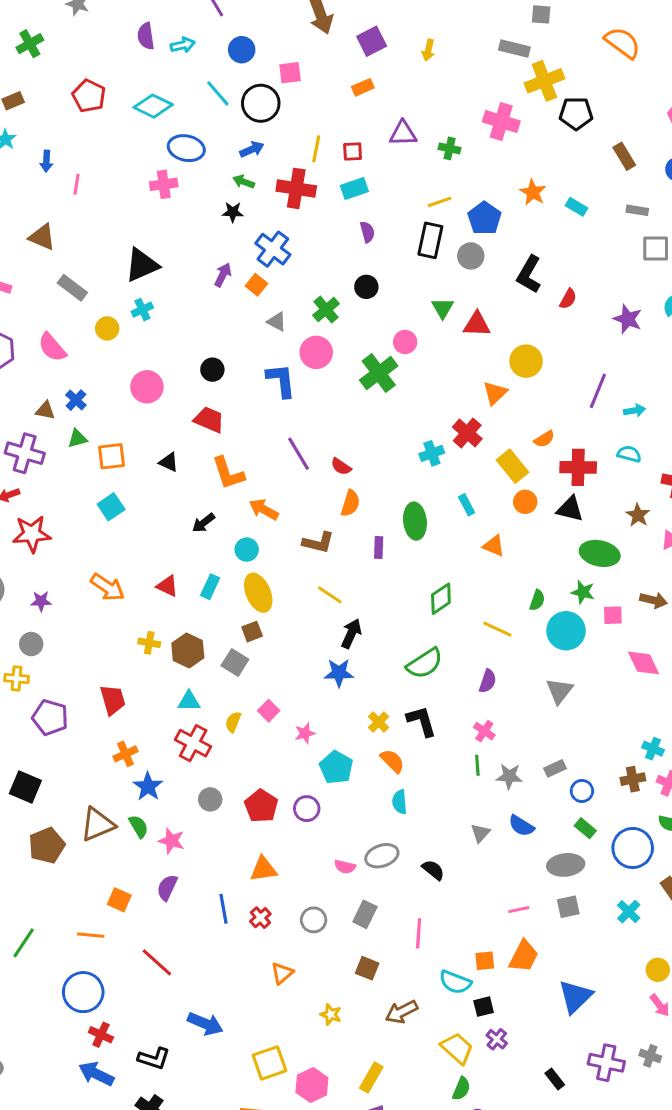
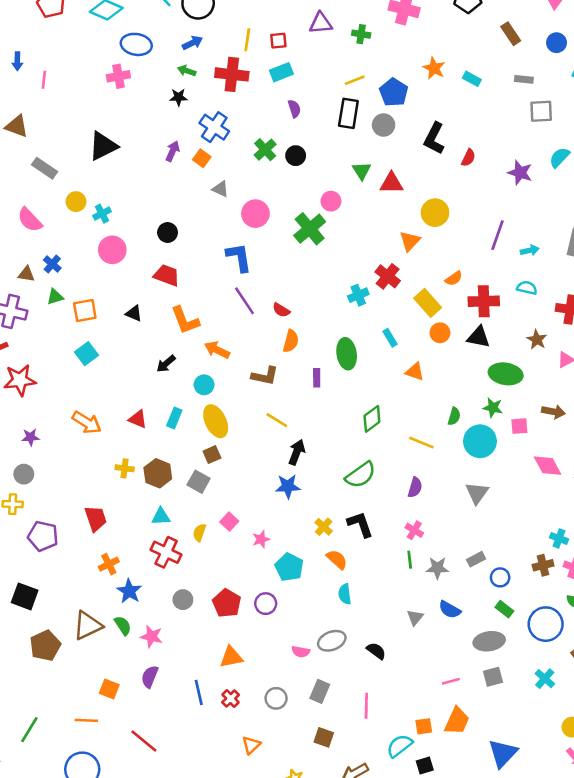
cyan cross: (142, 310) -> (102, 214), moved
green cross: (326, 310) -> (265, 150), moved
blue L-shape: (281, 381) -> (239, 257), moved
cyan semicircle: (455, 982) -> (400, 746), turned 124

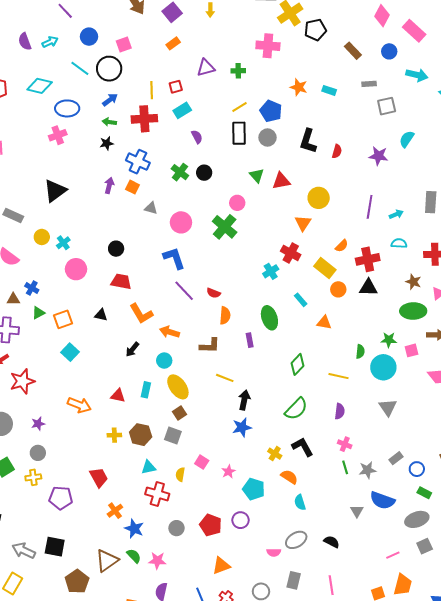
green ellipse: (506, 374) -> (413, 311), moved
blue semicircle: (450, 610) -> (382, 500), size x1.4

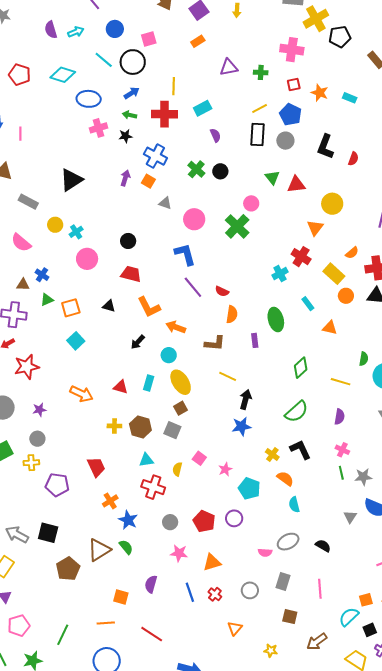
red square: (176, 87) -> (294, 85), moved
pink cross: (58, 135) -> (98, 128), moved
pink star: (157, 560) -> (179, 553), moved

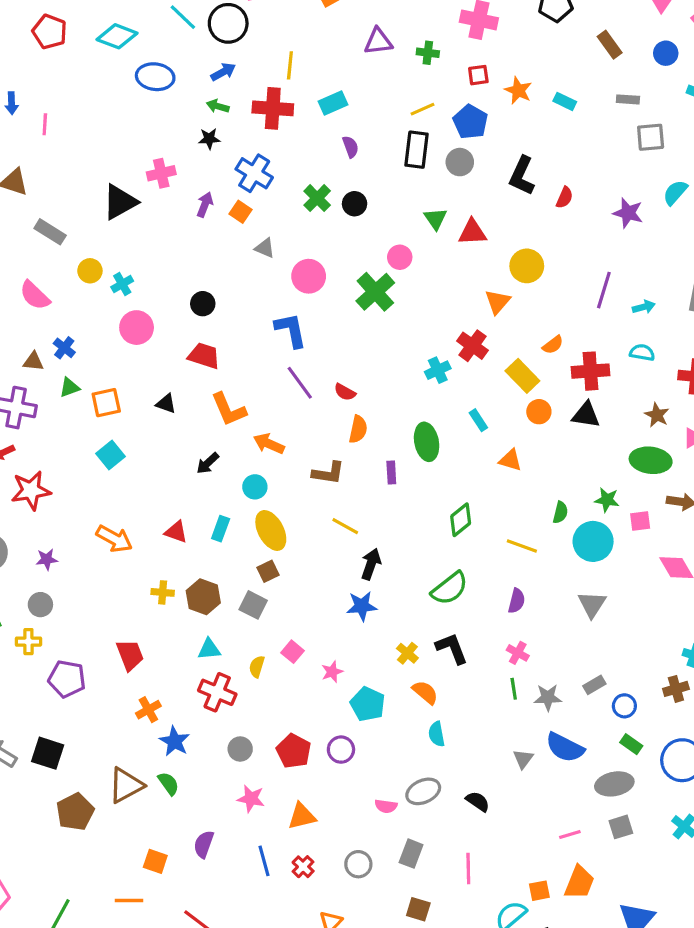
pink cross: (98, 128) -> (161, 173), moved

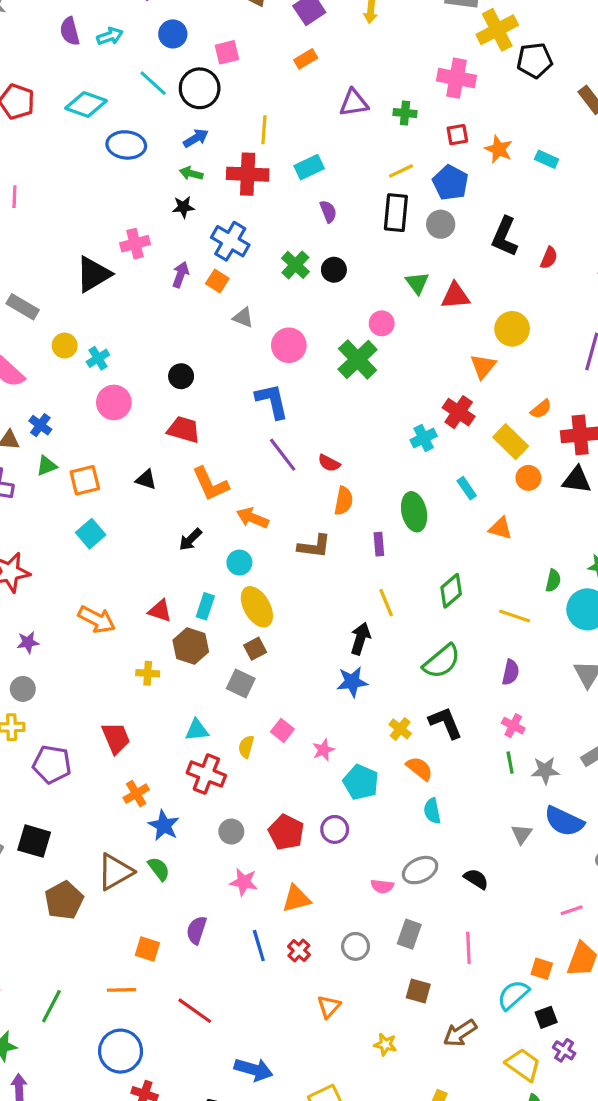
yellow line: (345, 526) -> (386, 603), moved, turned 40
brown hexagon: (203, 597) -> (191, 646), moved
orange square: (539, 891) -> (542, 969), turned 30

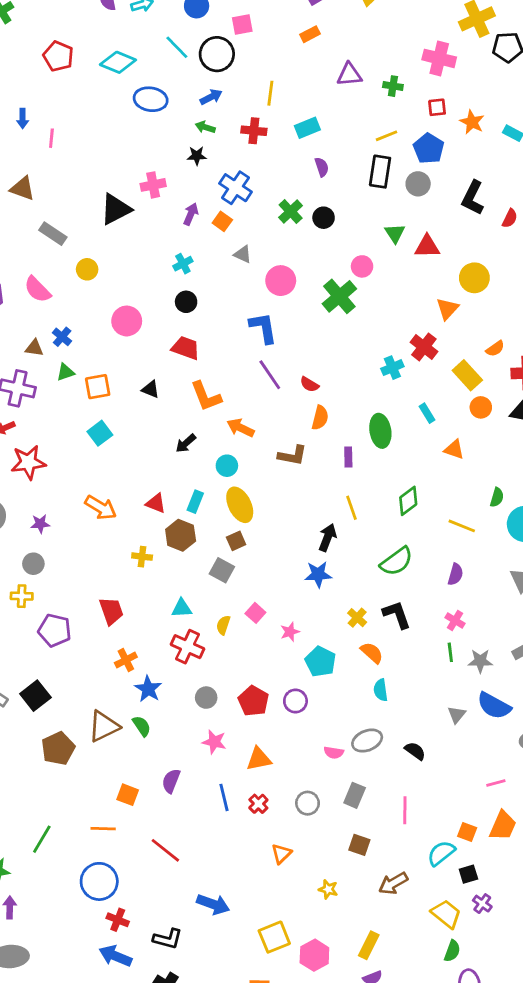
red cross: (248, 174) -> (254, 131), size x0.7
cyan cross: (98, 358) -> (183, 264), moved
black square: (34, 841) -> (35, 696), turned 32

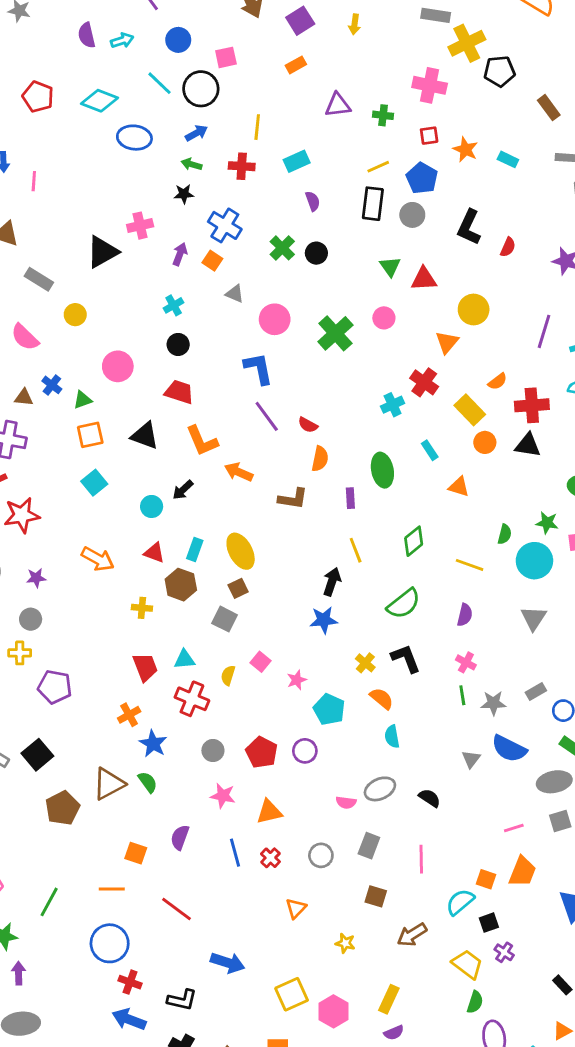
pink circle: (362, 266) -> (384, 318), moved
green triangle: (65, 372) -> (82, 400), moved
black triangle: (151, 389) -> (145, 436), size x1.5
cyan circle: (227, 466) -> (152, 506), moved
red trapezoid: (111, 611) -> (145, 667), moved

